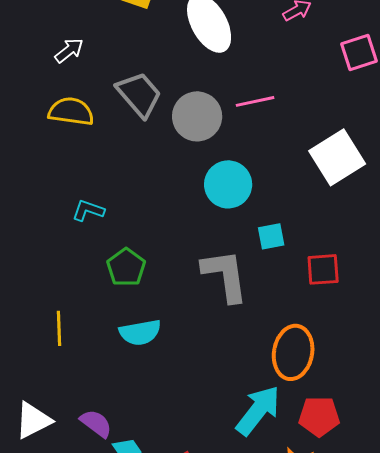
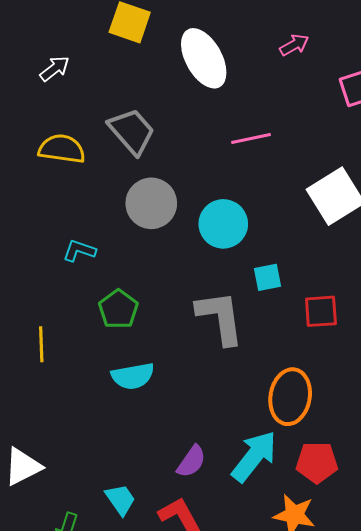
white arrow: (69, 50) -> (55, 69), moved
gray circle: (197, 116) -> (151, 203), moved
yellow line: (59, 328) -> (41, 344), moved
purple semicircle: (96, 423) -> (191, 461), moved, turned 88

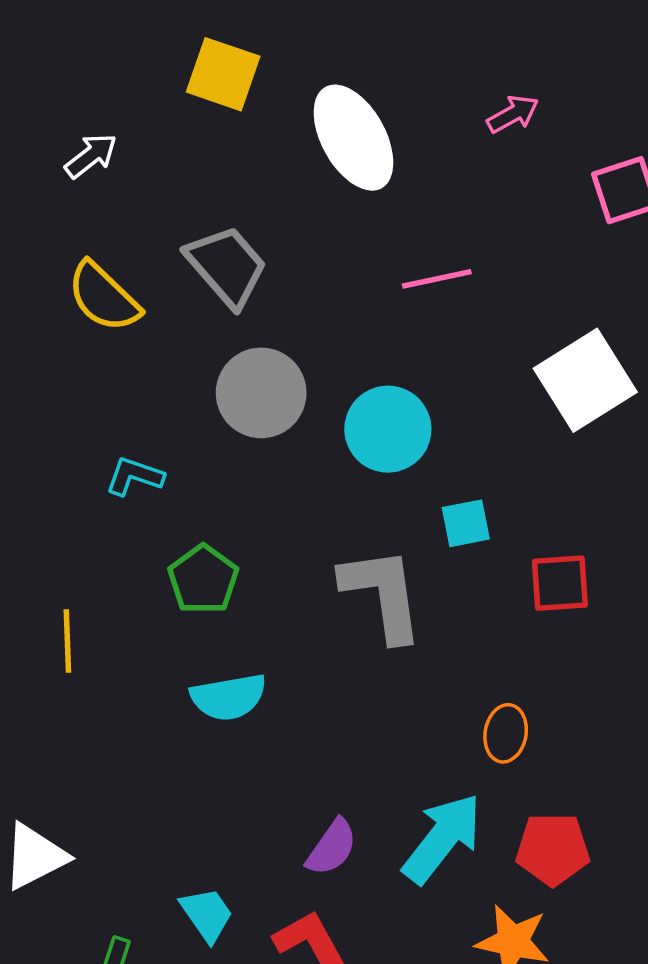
yellow semicircle: (62, 149) -> (104, 297), turned -144
orange ellipse: (290, 397) -> (506, 733), size x0.6

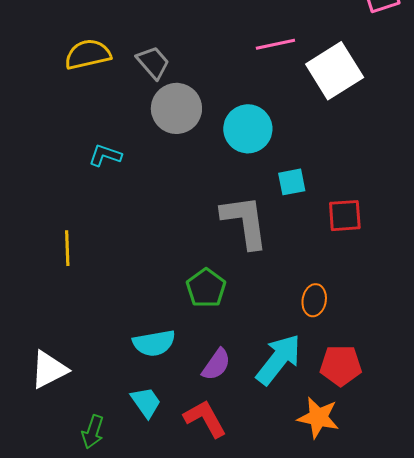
gray trapezoid: (227, 266) -> (153, 63), moved, size x0.7
yellow semicircle: (104, 297) -> (88, 54), turned 123
white square: (585, 380) -> (335, 71), moved
green pentagon: (203, 579) -> (206, 288), moved
cyan semicircle: (229, 697) -> (154, 343), moved

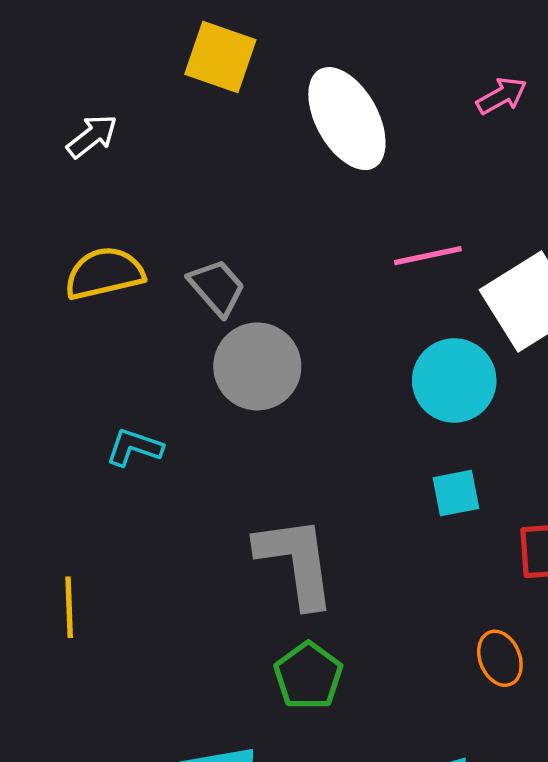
cyan circle: (248, 129) -> (454, 381), moved
gray L-shape: (245, 222) -> (296, 562), moved
orange ellipse: (314, 300) -> (500, 658), moved, turned -32

